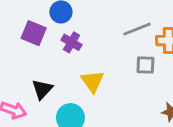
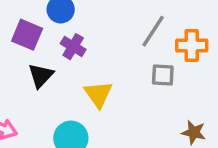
gray line: (137, 29) -> (153, 31), turned -36
black triangle: (42, 89) -> (41, 76), moved

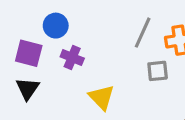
black triangle: (41, 76) -> (28, 89), moved

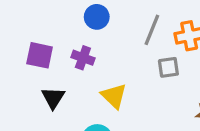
blue circle: (56, 26) -> (97, 17), moved
black triangle: (28, 89) -> (53, 98), moved

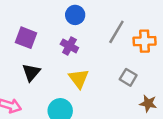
purple cross: (83, 58) -> (69, 46), moved
gray square: (168, 67) -> (128, 77), moved, turned 30

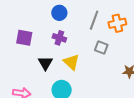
black triangle: (31, 72) -> (45, 63), moved
gray square: (128, 77) -> (101, 48), moved

